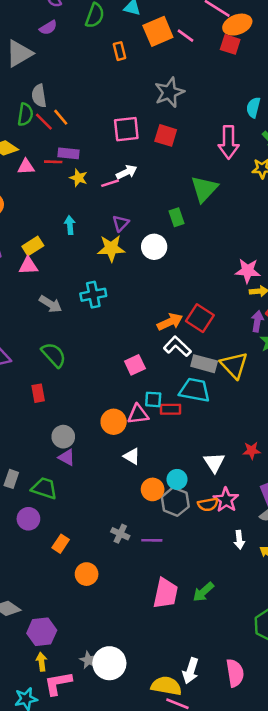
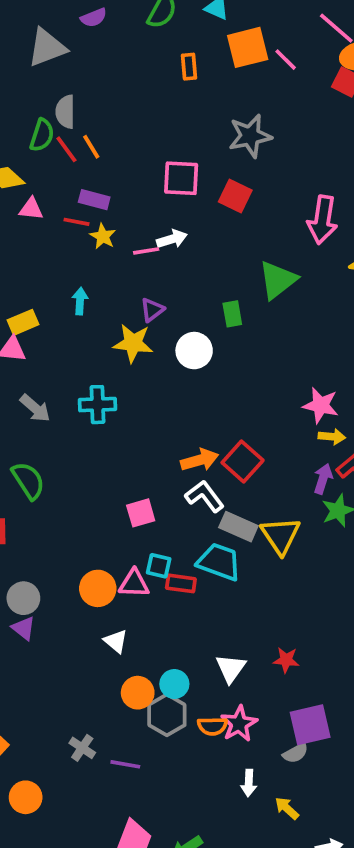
red line: (53, 162) -> (76, 222), moved

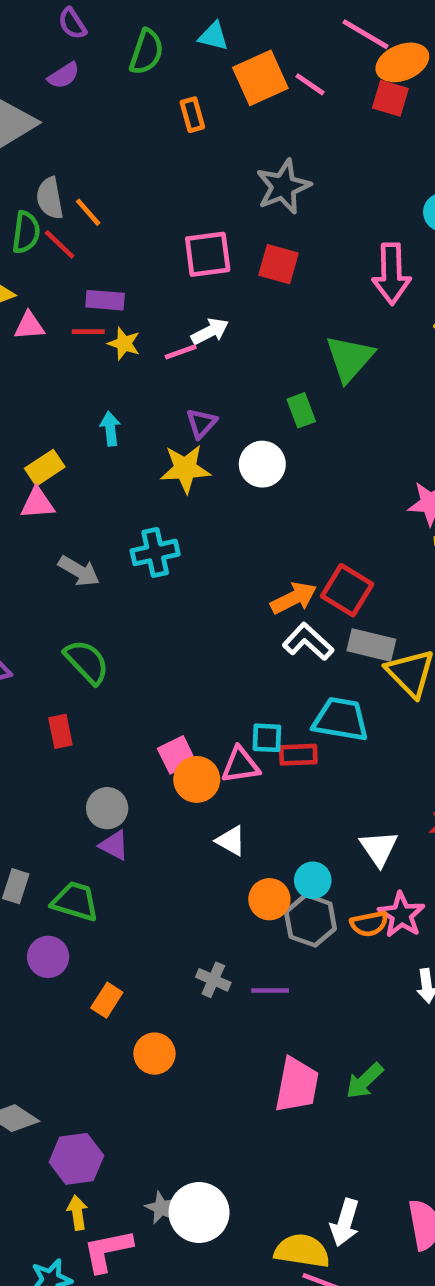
orange line: (91, 147) -> (88, 212), moved
pink square: (141, 513) -> (177, 755), moved
gray rectangle: (238, 527) -> (371, 645), moved

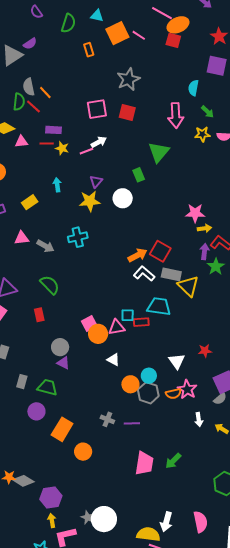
purple semicircle: (64, 76) -> (30, 44), moved
pink triangle: (37, 503) -> (22, 238), moved
orange rectangle: (107, 1000) -> (62, 429), size x1.6

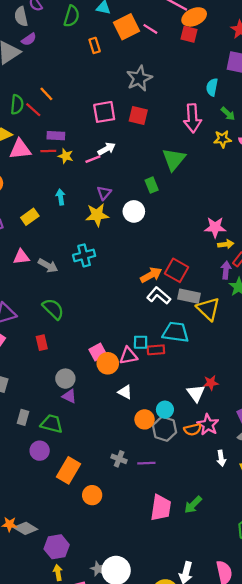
gray semicircle: (29, 87) -> (21, 16), moved
pink triangle: (21, 142) -> (20, 149), size x1.5
red star: (205, 351) -> (211, 383), moved

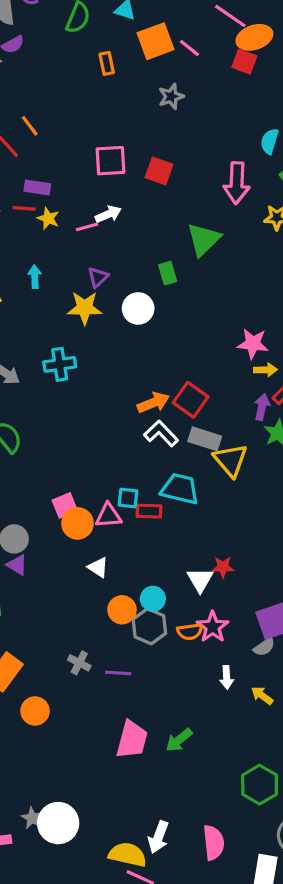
gray star: (139, 78) -> (171, 96), moved, size x0.7

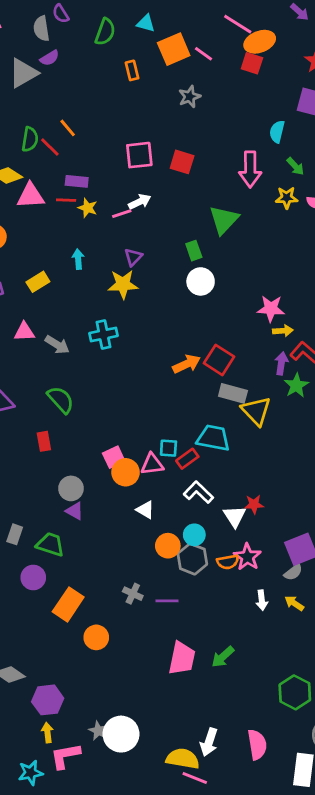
white circle: (138, 308) -> (201, 281), moved
white L-shape: (161, 434) -> (198, 492), moved
red rectangle: (149, 511) -> (187, 459), turned -35
yellow arrow: (262, 696) -> (294, 603), moved

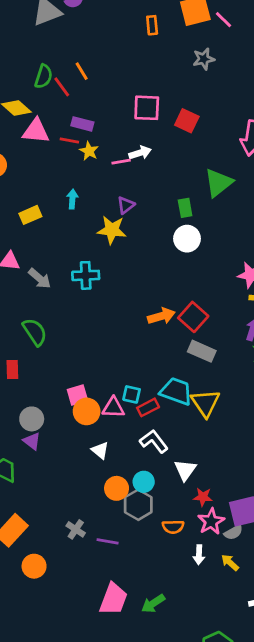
yellow triangle: (256, 411) -> (205, 403), moved
red star: (254, 504) -> (203, 497), moved
pink star: (247, 557) -> (211, 521), moved
orange semicircle: (228, 562) -> (173, 527), moved

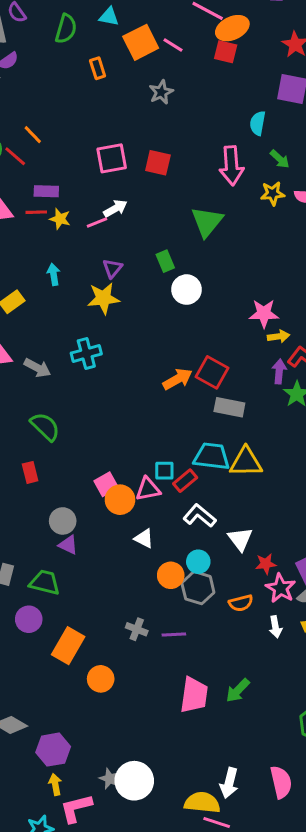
green rectangle: (185, 208) -> (165, 261), moved
yellow triangle: (205, 403) -> (246, 462), turned -44

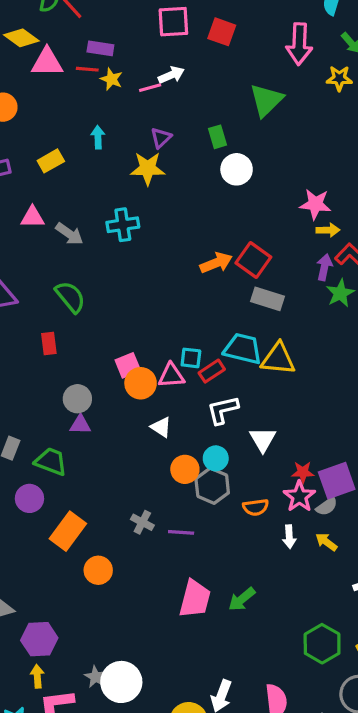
white L-shape: (200, 516) -> (223, 410), turned -60
purple triangle: (68, 545) -> (80, 425), turned -30
red star: (266, 564) -> (303, 472), moved

